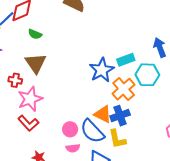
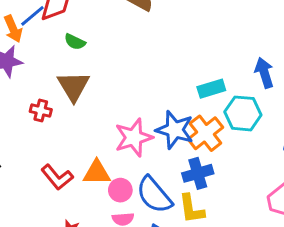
blue star: (102, 70) -> (175, 130), moved, turned -30
pink star: (30, 99) -> (134, 138), moved
orange triangle: (103, 114) -> (97, 173), moved, turned -30

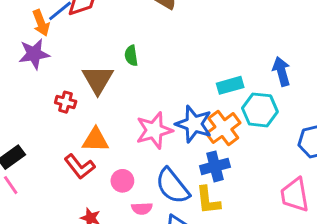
green semicircle: (75, 42) -> (131, 56), moved, turned 54
orange triangle: (97, 173) -> (95, 140), moved
pink circle: (120, 190) -> (122, 181), moved

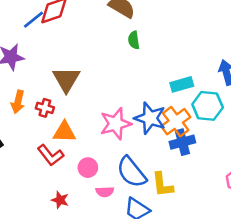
orange arrow: (41, 23) -> (18, 102), moved, turned 35
green semicircle: (131, 56) -> (134, 40), moved
red cross: (66, 102) -> (45, 108), moved
blue cross: (215, 166) -> (182, 142), moved

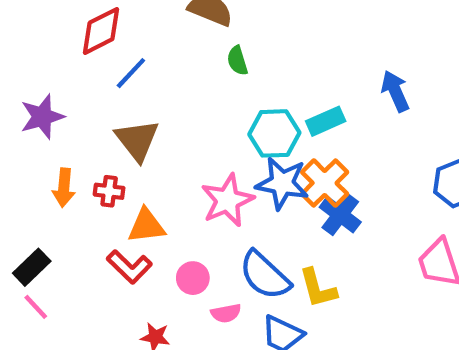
blue line: (34, 20) -> (131, 73), moved
cyan hexagon: (208, 106) -> (274, 133), moved
blue cross: (182, 142) -> (340, 215), turned -30

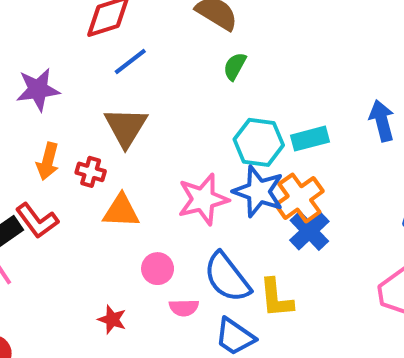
green semicircle: (237, 61) -> (235, 66), turned 36
red L-shape: (129, 267) -> (37, 221), moved

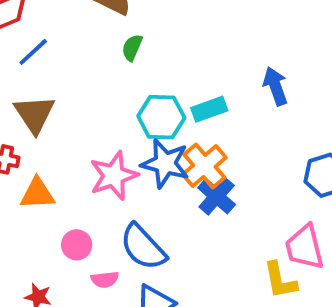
yellow L-shape: (276, 298) -> (280, 280), moved

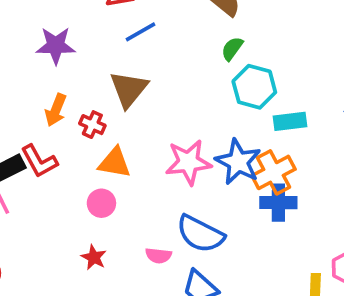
cyan hexagon: (161, 117) -> (254, 87), moved
blue cross: (217, 196) -> (278, 203), turned 36
pink circle: (77, 245) -> (101, 203), moved
blue semicircle: (143, 247) -> (200, 234), turned -33

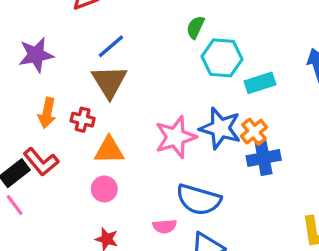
blue line: (141, 32) -> (111, 46), moved
orange cross: (273, 172) -> (254, 132), size x0.7

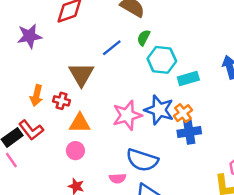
blue line: (111, 46) -> (112, 48), moved
purple star: (36, 55) -> (29, 36), moved

